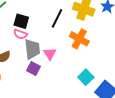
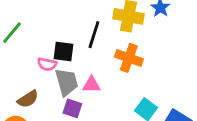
black square: (21, 21) -> (64, 52), moved
pink triangle: (50, 54) -> (92, 85), turned -48

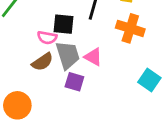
pink triangle: (92, 85) -> (93, 57), turned 30
brown semicircle: (28, 99) -> (42, 62), moved

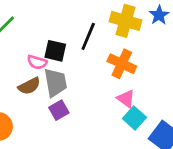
pink triangle: (93, 57) -> (126, 99), moved
purple square: (74, 82) -> (59, 110), turned 36

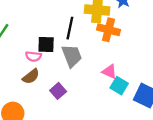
orange cross: (122, 64) -> (108, 30), moved
gray trapezoid: (55, 82) -> (72, 56), moved

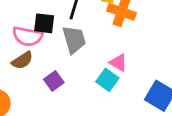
pink semicircle: (33, 56) -> (27, 36), size x1.5
cyan square: (119, 86) -> (107, 80), moved

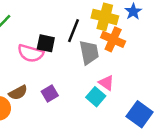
gray trapezoid: (74, 40) -> (89, 52), moved
brown semicircle: (22, 60) -> (18, 93), moved

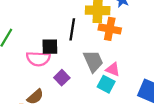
gray trapezoid: (89, 52) -> (93, 61), moved
purple square: (50, 94) -> (62, 78), moved

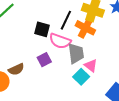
orange cross: (110, 29) -> (85, 28), moved
pink semicircle: (38, 59) -> (60, 41), moved

